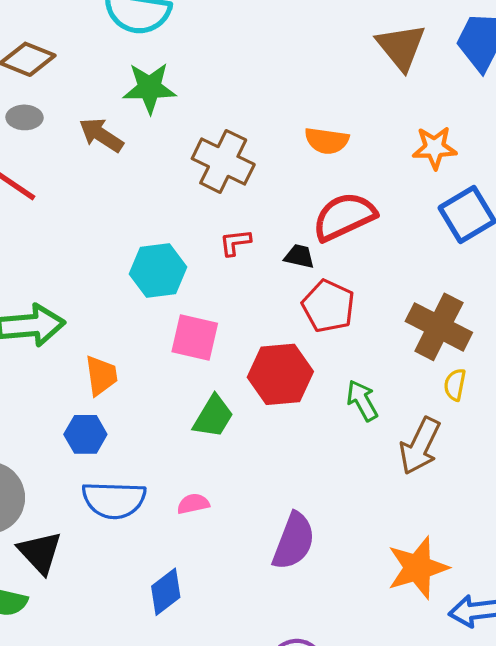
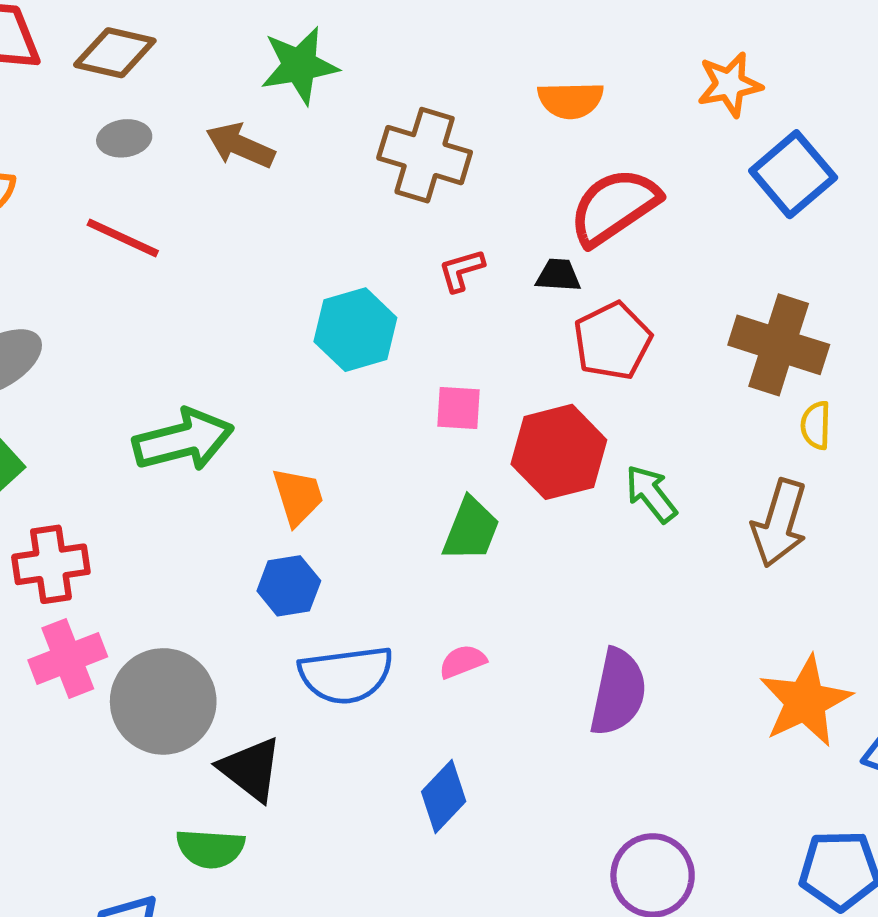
red pentagon: (328, 306) -> (612, 341), turned 30
pink square: (195, 337) -> (459, 408), moved, size x0.7
green arrow: (362, 401) -> (651, 494), moved

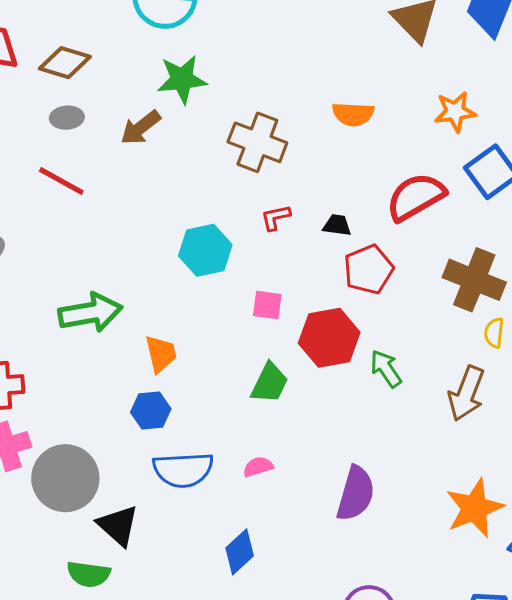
brown arrow: (240, 146) -> (141, 128), turned -66
red semicircle: (614, 207) -> (416, 197), moved

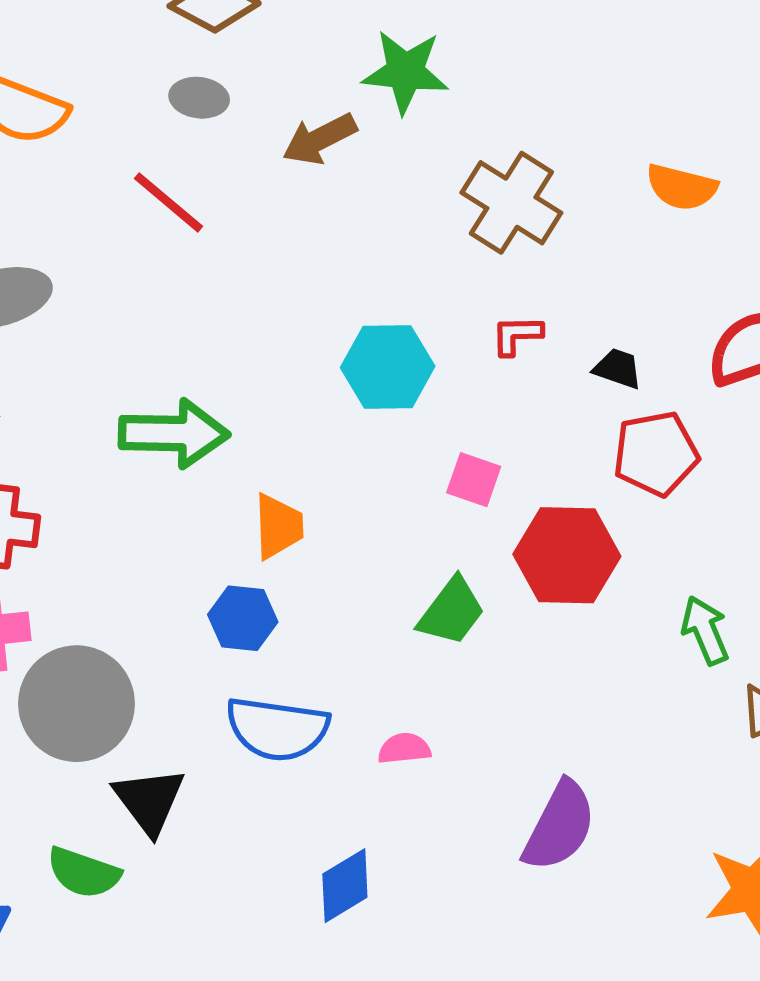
green arrow: (386, 369) -> (705, 630), moved

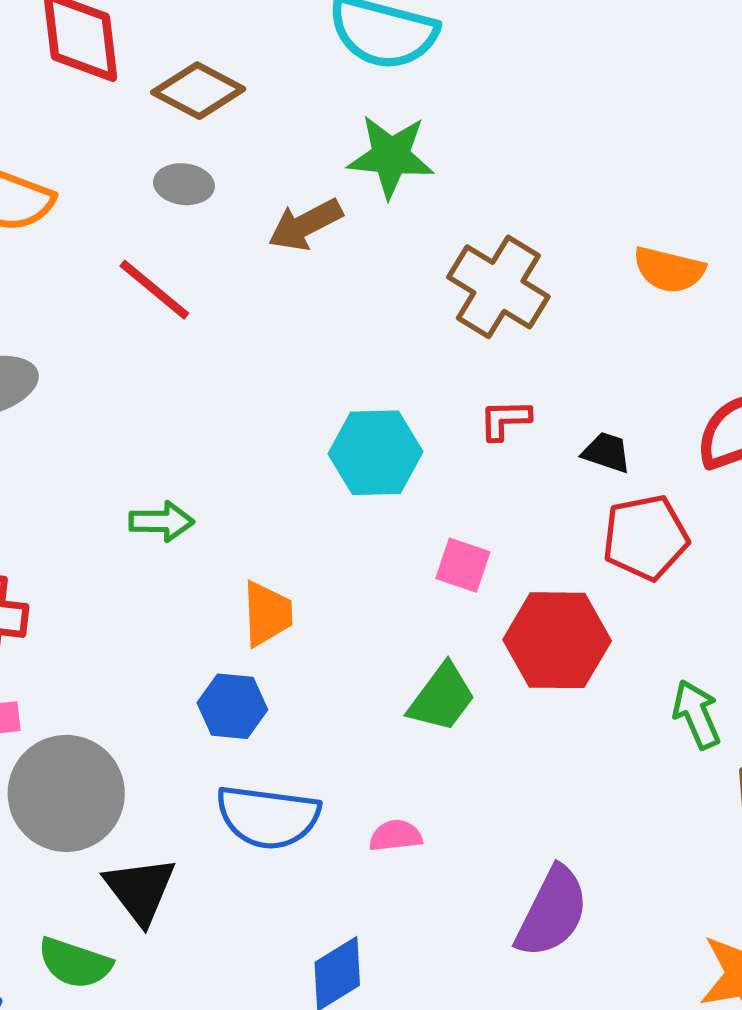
green arrow: (174, 434) -> (162, 521), size x0.6

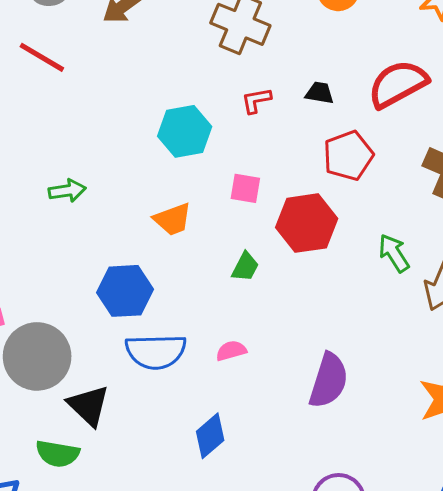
black trapezoid: (606, 452) -> (320, 93), moved
orange trapezoid: (267, 614) -> (173, 219), moved, turned 81
green trapezoid: (442, 698) -> (245, 267), size x0.7
blue hexagon: (232, 706) -> (125, 291), size x1.4

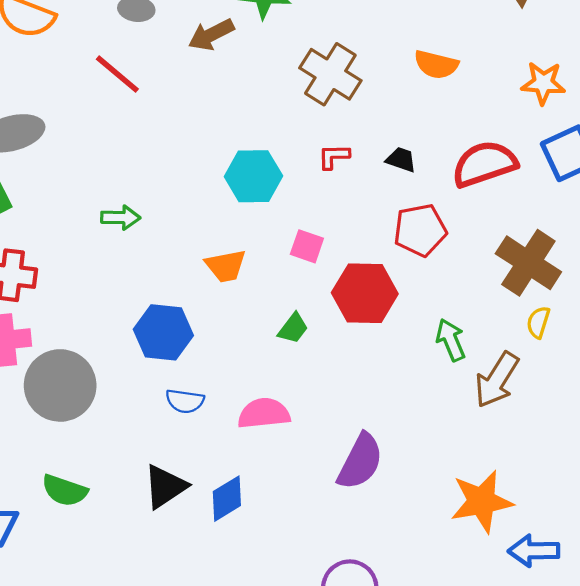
pink semicircle: (231, 351) -> (264, 413), size x1.6
blue semicircle: (156, 352) -> (185, 401), size x0.6
black triangle: (89, 406) -> (165, 487), moved, turned 33

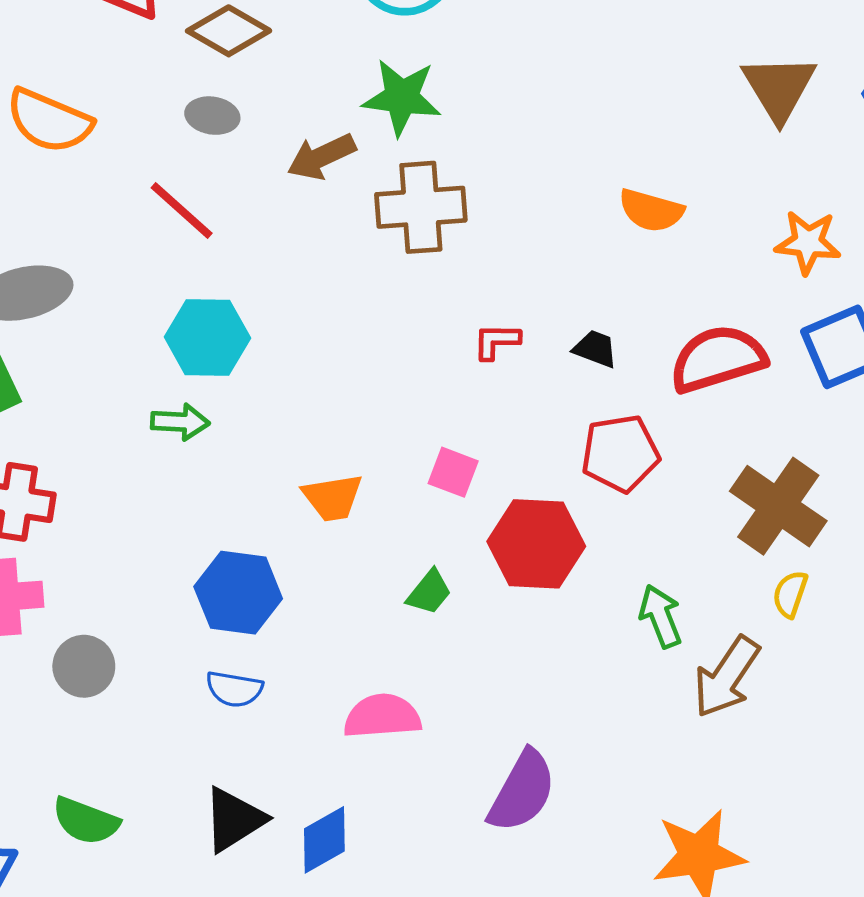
brown cross: (330, 74) -> (421, 207), moved, turned -38
cyan hexagon: (253, 176) -> (207, 337), moved
gray circle: (60, 385) -> (84, 666), size x0.6
blue semicircle: (185, 401) -> (234, 689), moved

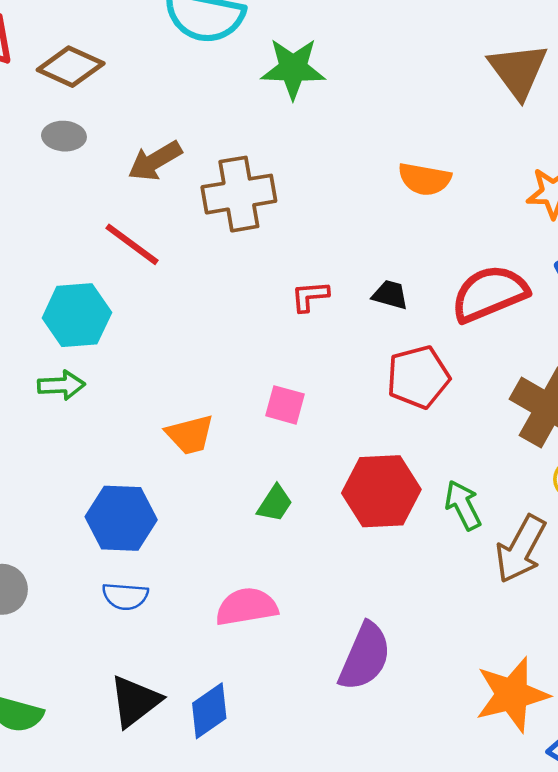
green star: (402, 97) -> (293, 68), moved
red line: (182, 211) -> (132, 244), moved
red hexagon: (536, 544) -> (381, 491), moved

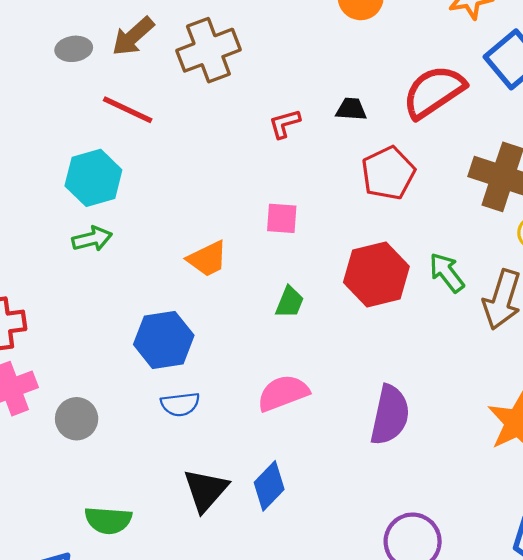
gray ellipse: (64, 136) -> (74, 49), moved

